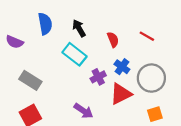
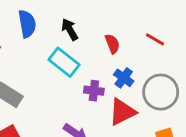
purple cross: (98, 77) -> (94, 91), turned 35

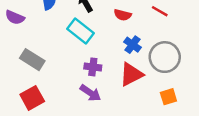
red semicircle: (112, 44) -> (123, 15), turned 126
purple cross: (94, 91) -> (93, 67), moved

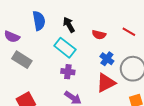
gray rectangle: (32, 60) -> (22, 60), moved
purple cross: (93, 67) -> (68, 72), moved

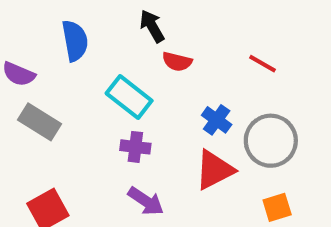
black arrow: (69, 25) -> (152, 26), moved
red semicircle: (99, 35) -> (177, 62), moved

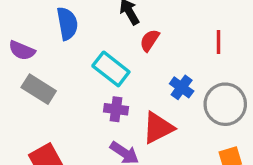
red semicircle: (177, 62) -> (150, 40), turned 110
red line: (262, 64) -> (219, 42), turned 60
red triangle: (215, 170) -> (158, 128), moved

